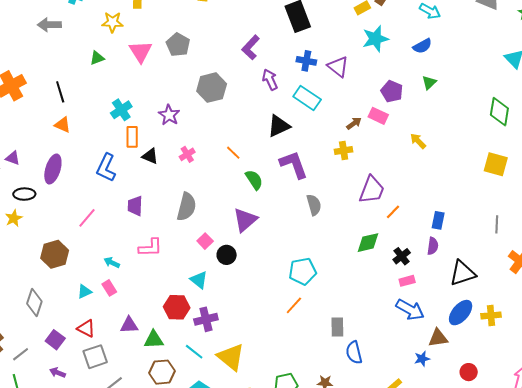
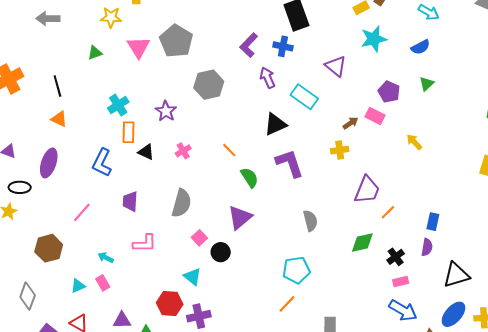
gray pentagon: (178, 45) -> (176, 41), size x1.4
blue cross: (306, 61) -> (283, 46), moved
gray semicircle: (314, 205) -> (310, 221), moved

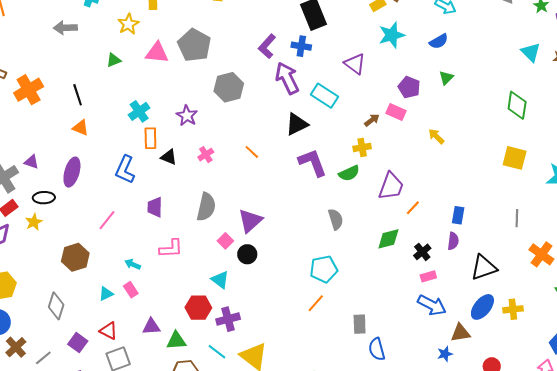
yellow star: (111, 17) -> (128, 24), turned -30
pink triangle: (139, 47) -> (157, 53), turned -50
purple arrow: (267, 78) -> (287, 78), size x1.5
green semicircle: (250, 178) -> (349, 173), moved, turned 100
purple triangle: (240, 217) -> (250, 221), moved

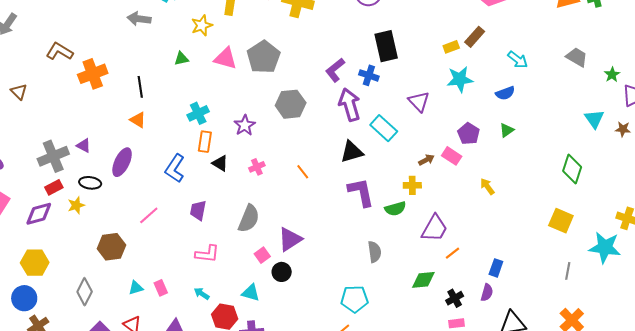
gray line: (517, 218) -> (568, 271), moved
cyan arrow: (133, 264) -> (202, 294), moved
cyan triangle: (220, 280) -> (251, 293), turned -30

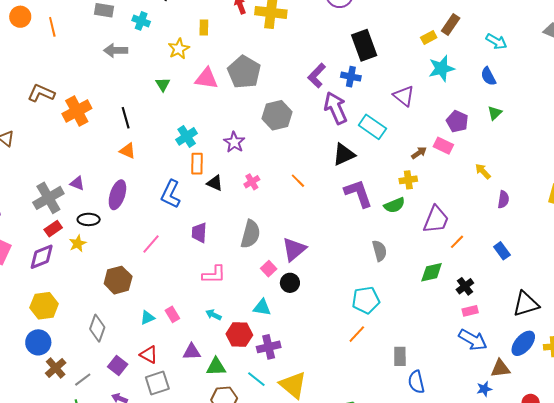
green triangle: (181, 59) -> (163, 84), turned -42
blue semicircle: (505, 93) -> (488, 76), turned 90
blue rectangle: (496, 268) -> (502, 251), turned -48
purple semicircle: (487, 293) -> (503, 199), moved

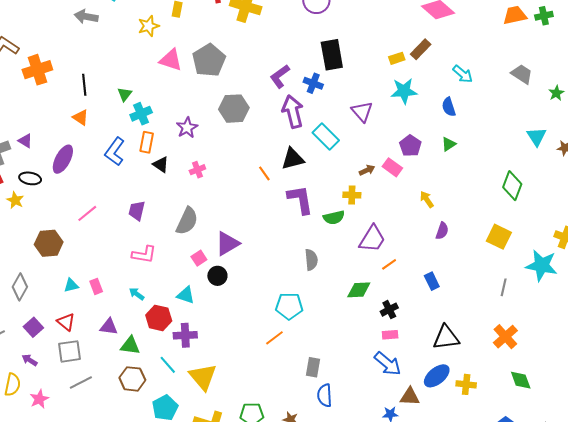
green triangle: (163, 84) -> (125, 94), moved
orange line: (298, 181) -> (264, 173), moved
blue L-shape: (171, 194) -> (115, 152), moved
yellow star: (78, 244) -> (15, 200), turned -30

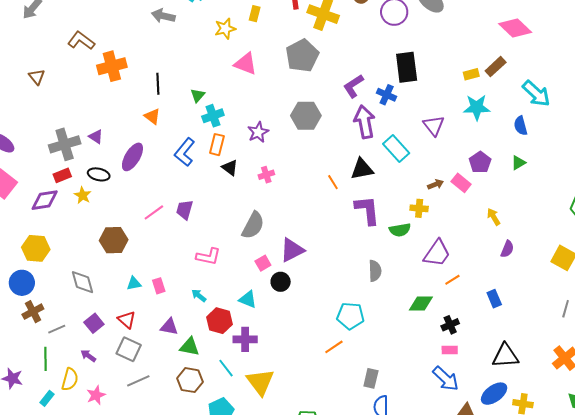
gray pentagon: (209, 60) -> (302, 56), moved
cyan arrow: (463, 74) -> (536, 94), size x1.4
purple trapezoid: (137, 211) -> (185, 210), moved
gray diamond: (20, 287) -> (83, 282), turned -48
gray square: (69, 351) -> (129, 349), turned 30

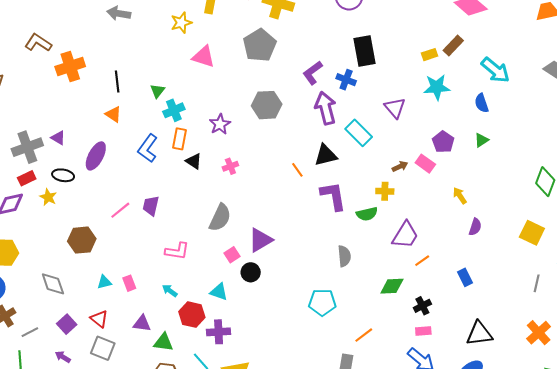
orange line: (334, 347) -> (364, 335), moved

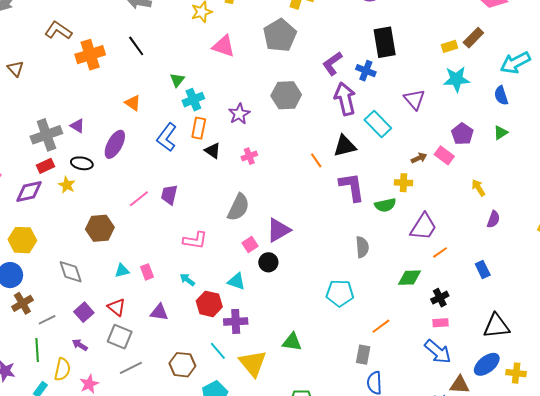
cyan arrow: (495, 70) -> (515, 63), turned 112
black line: (117, 81) -> (136, 46), moved, turned -30
green triangle: (163, 342) -> (292, 342), moved

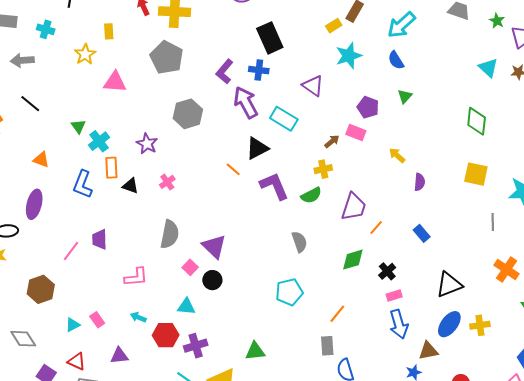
purple triangle: (278, 230) -> (214, 246), turned -32
blue arrow: (438, 352) -> (399, 324), turned 48

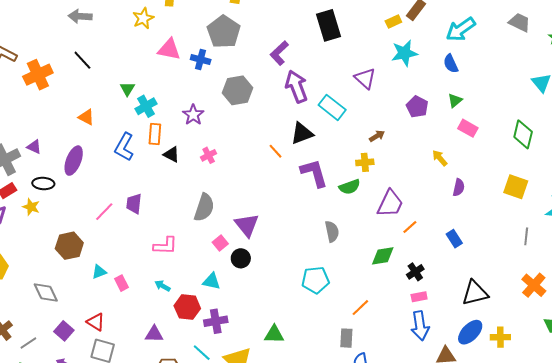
blue cross: (259, 70) -> (201, 60), moved
pink rectangle: (356, 133) -> (468, 128), moved
cyan triangle: (73, 325) -> (99, 272), moved
purple triangle: (119, 356) -> (154, 334), moved

